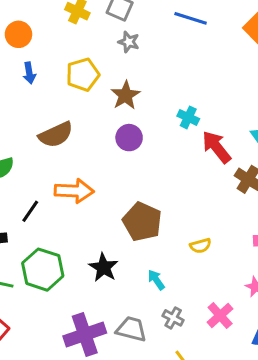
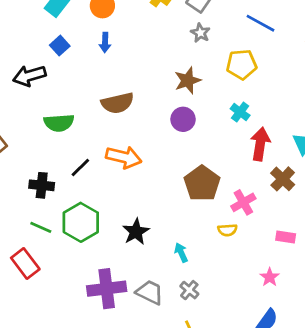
yellow pentagon: (83, 75) -> (242, 64), moved
red arrow: (217, 147) -> (260, 144), turned 36
brown pentagon: (142, 222) -> (202, 183), moved
pink cross: (220, 316) -> (243, 202), moved

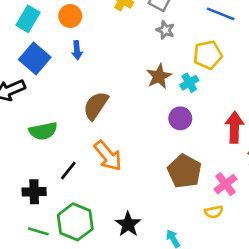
blue square: (60, 46) -> (35, 58), size x1.6
brown semicircle: (117, 103) -> (96, 106), turned 144
cyan cross: (240, 112) -> (189, 83), moved, turned 30
purple circle: (183, 119) -> (180, 118), moved
orange arrow: (124, 157) -> (108, 156), turned 44

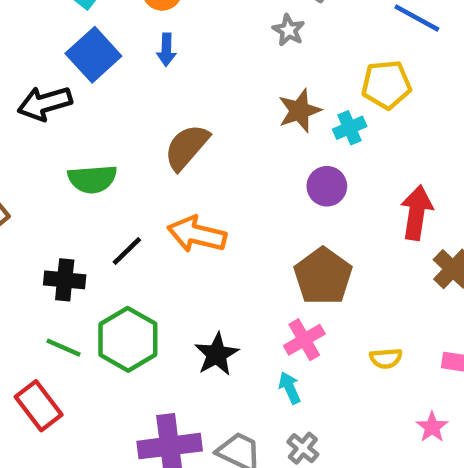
gray star: (165, 30) -> (289, 30), moved
orange arrow: (108, 156) -> (197, 234), turned 136
pink cross: (226, 184) -> (304, 340), moved
yellow semicircle: (214, 212) -> (386, 358), moved

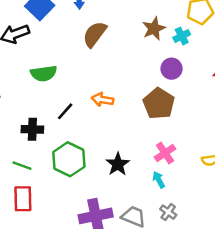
brown semicircle: (187, 147) -> (95, 34), moved
orange arrow: (197, 234) -> (103, 100), size x0.7
brown pentagon: (323, 276) -> (159, 104), moved
green line: (64, 348) -> (22, 166), moved
red rectangle: (39, 406) -> (23, 199), turned 40

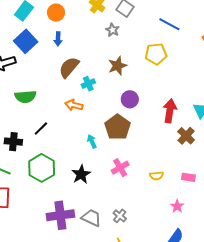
cyan cross: (182, 36) -> (88, 84), moved
orange arrow: (103, 100) -> (74, 105), moved
cyan arrow: (159, 180) -> (92, 141), moved

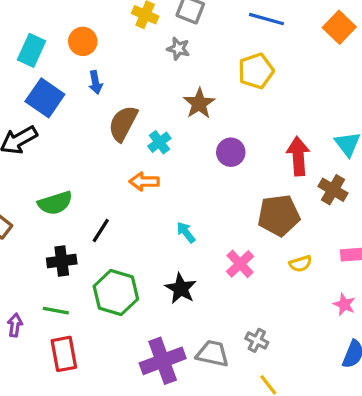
green semicircle: (25, 97) -> (55, 203), moved
brown pentagon: (118, 127) -> (279, 215), moved, turned -30

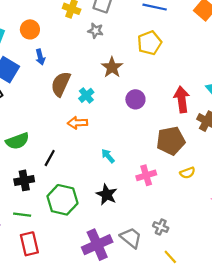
pink cross: (240, 264) -> (146, 175), turned 30
gray trapezoid: (213, 354) -> (131, 238), turned 30

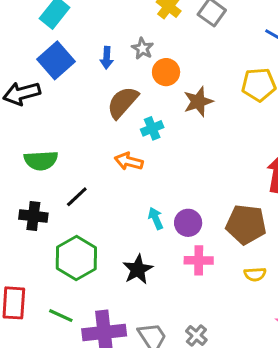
orange circle: (30, 29) -> (166, 72), moved
gray star: (96, 31) -> (142, 48), moved
purple circle: (135, 99) -> (188, 223), moved
green line: (22, 215) -> (61, 316), moved

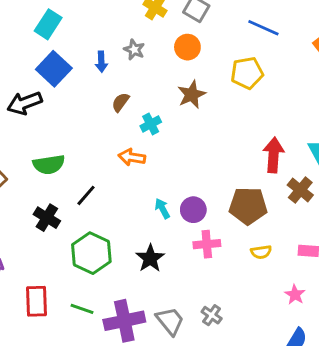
orange circle: (166, 72) -> (187, 47), moved
brown semicircle: (123, 102) -> (121, 102), size x0.6
black cross: (33, 216) -> (47, 218), turned 30

